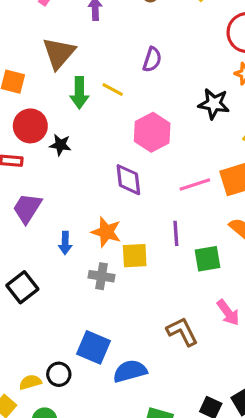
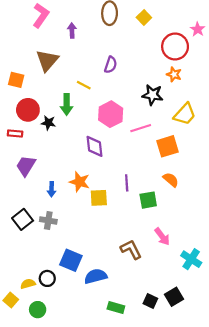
green arrow: (79, 93) -> (67, 104), moved
pink line: (195, 184) -> (141, 128), moved
gray cross: (102, 276) -> (48, 220), moved

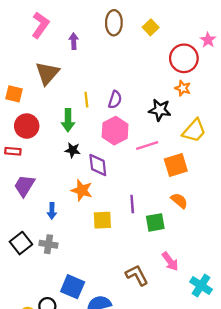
purple semicircle: (111, 65) -> (115, 100), moved
yellow line: (84, 85) -> (86, 100), turned 56
black star: (48, 123) -> (73, 150), moved
orange star: (79, 182) -> (82, 190), moved

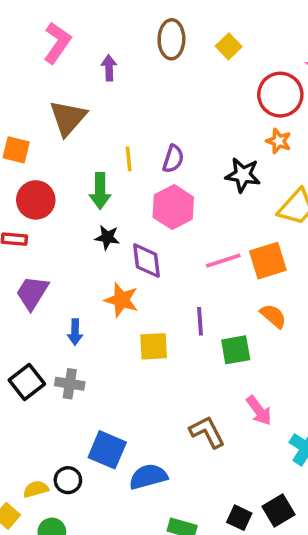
pink line: (147, 146) -> (223, 261), moved

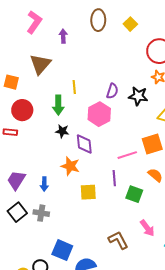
purple semicircle: (173, 159) -> (112, 91), moved
pink line: (223, 261) -> (127, 155), moved
purple trapezoid: (32, 293) -> (16, 180), moved
green square: (236, 350) -> (134, 194), turned 30

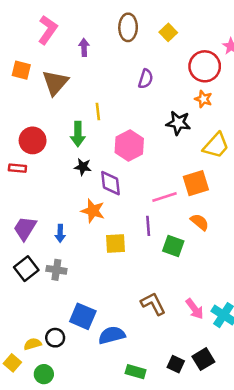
orange square: (11, 82) -> (21, 70), moved
purple semicircle: (112, 91) -> (146, 79), moved
pink arrow: (147, 228) -> (195, 309), moved

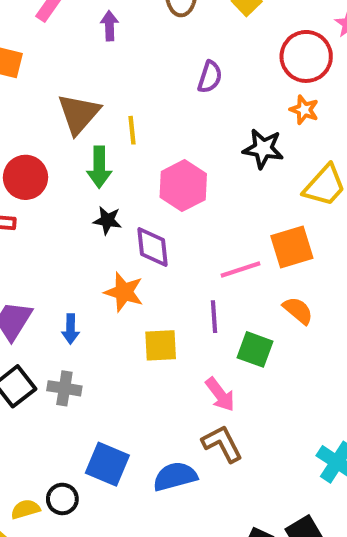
brown triangle: (55, 83) -> (79, 114), moved
pink arrow: (195, 309) -> (220, 394), moved
blue semicircle: (112, 335) -> (175, 476), moved

